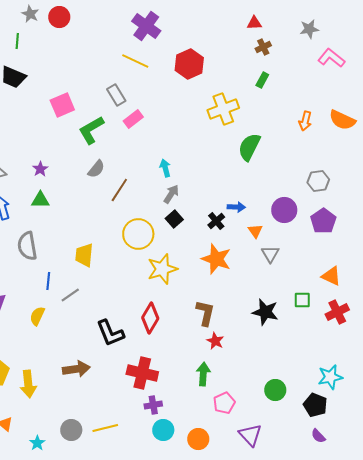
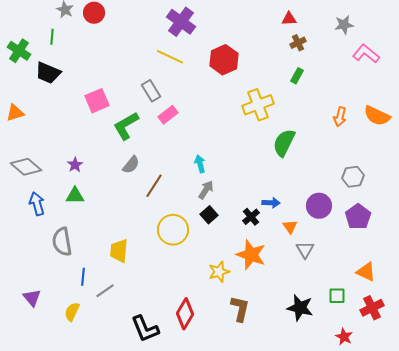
yellow star: (162, 269) -> (219, 272), moved, size x0.7
red star: (215, 341) -> (344, 337), moved

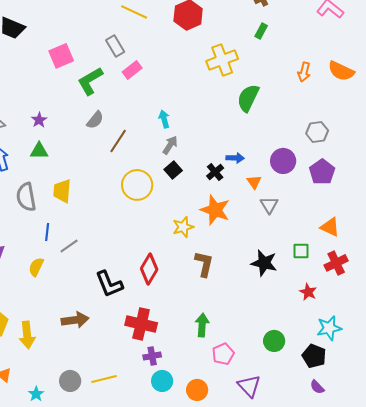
yellow trapezoid: (119, 251) -> (62, 191), moved

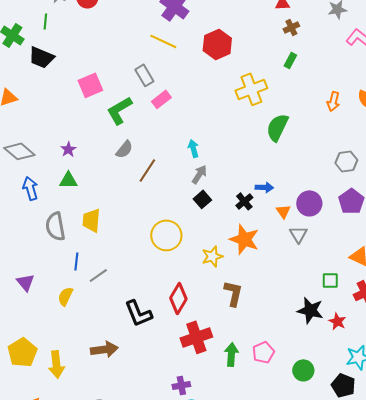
purple circle: (283, 161) -> (309, 203), moved
yellow circle: (137, 185) -> (166, 235), moved
black star: (264, 263) -> (310, 310), moved
red cross: (141, 324) -> (196, 337), moved, turned -32
pink pentagon: (223, 354) -> (263, 352), moved

